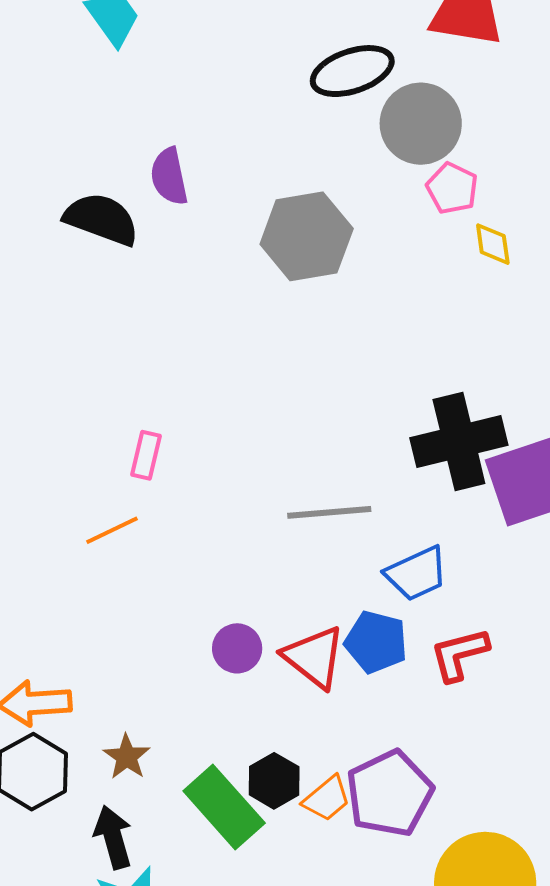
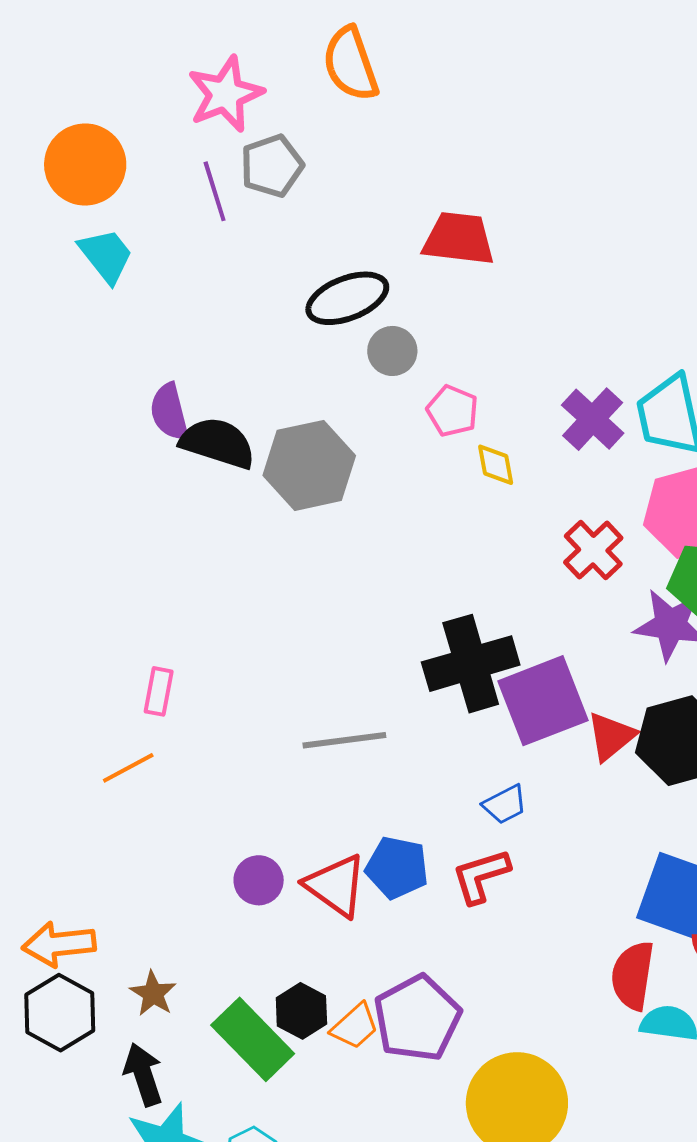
gray circle: (421, 124) -> (392, 351), moved, size x0.6
black semicircle: (101, 219) -> (218, 443), moved
blue trapezoid: (417, 573) -> (505, 804), moved, size x0.7

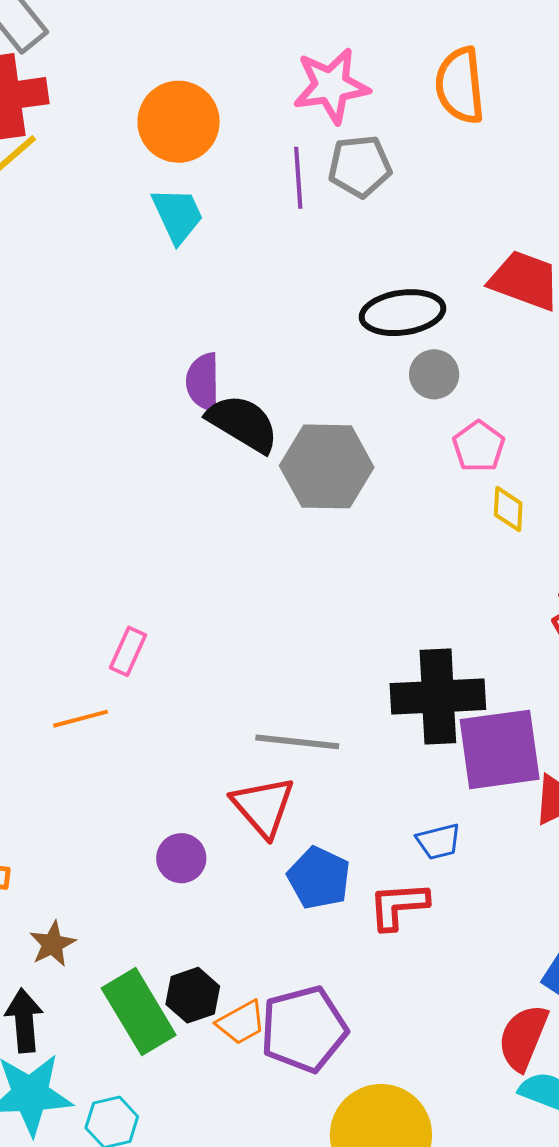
red triangle: (336, 886) -> (263, 807), moved

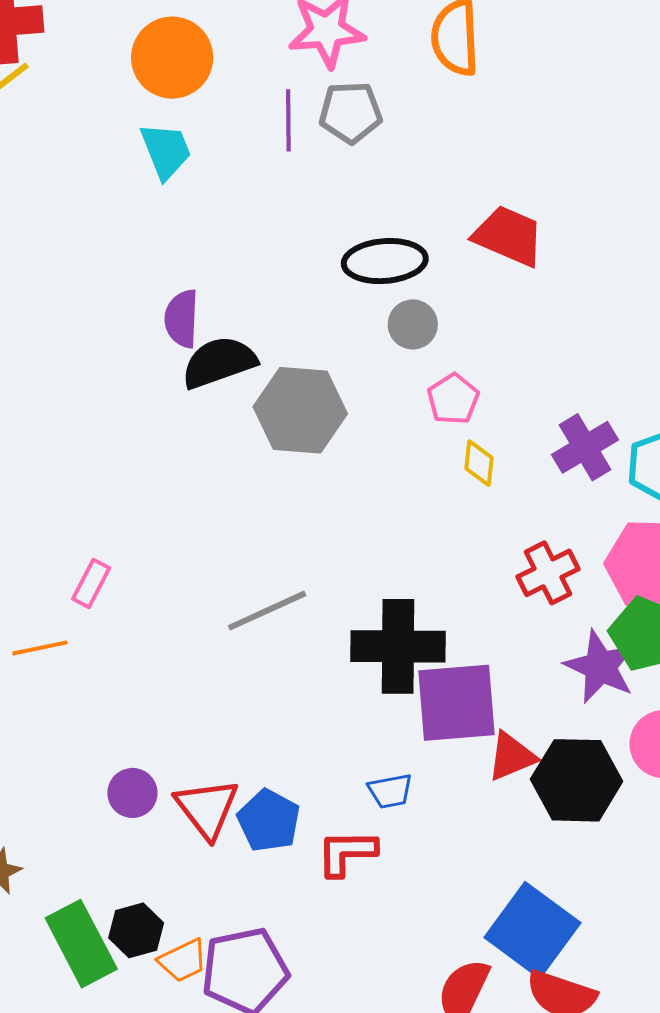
black semicircle: (243, 423) -> (219, 362), turned -54
gray line: (297, 742) -> (267, 611), moved, turned -34
red triangle: (263, 807) -> (207, 808), moved

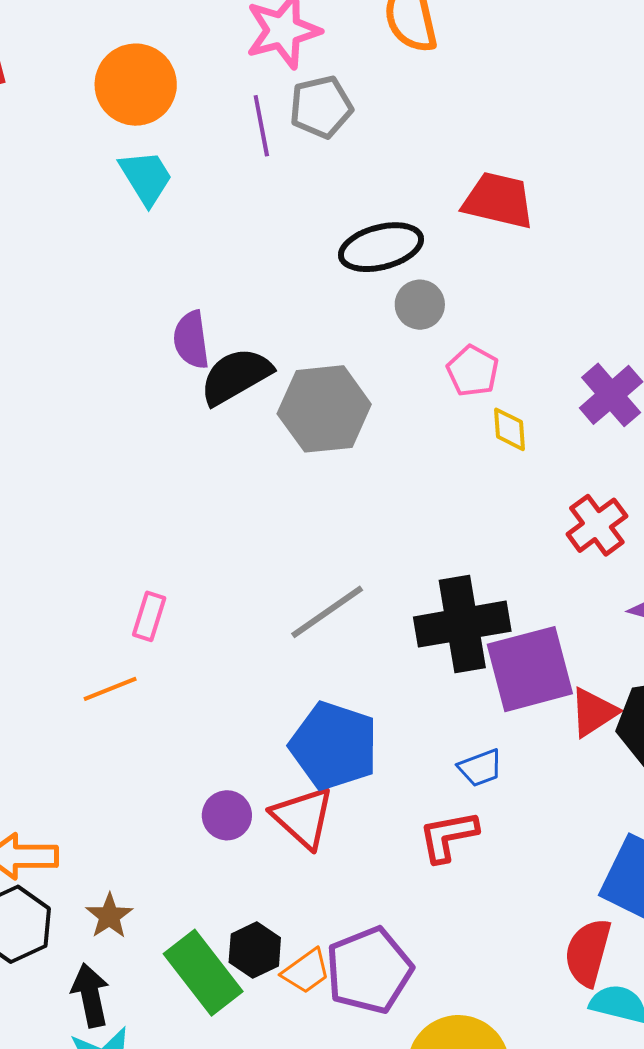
blue pentagon: (269, 821) -> (334, 746), moved, size x1.4

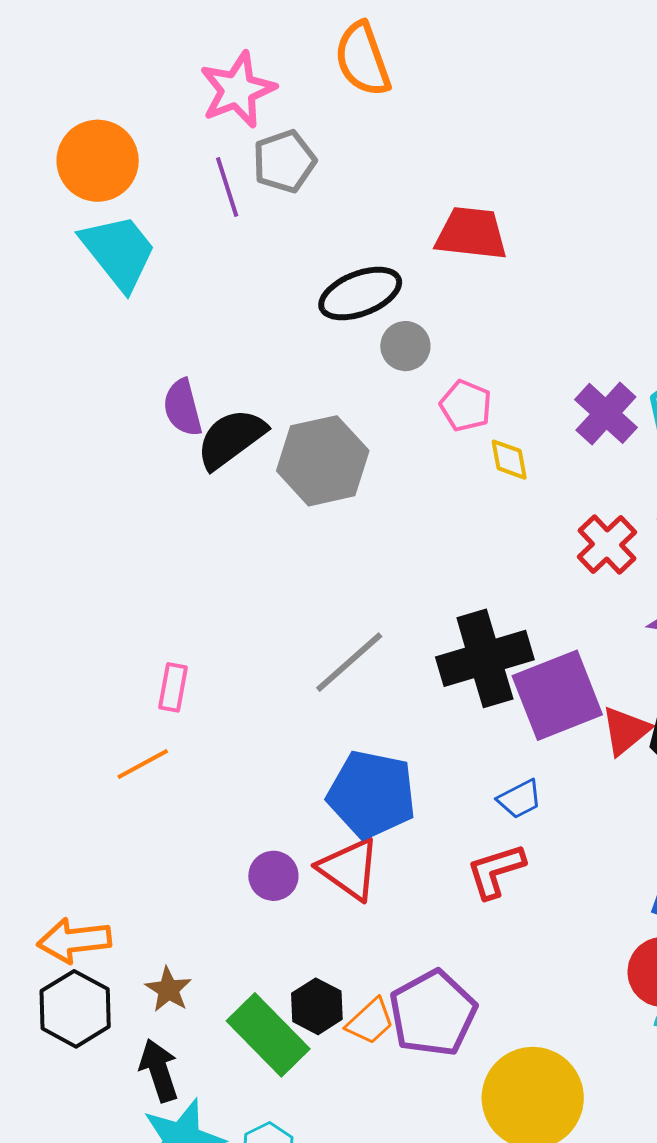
cyan trapezoid: (146, 177) -> (119, 252), size x1.4

